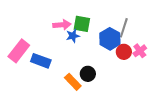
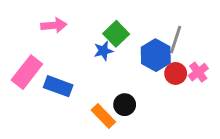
green square: (82, 24) -> (116, 34), turned 36
pink arrow: (62, 25) -> (54, 25), moved

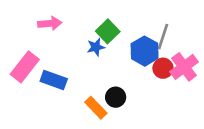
pink cross: (198, 72) -> (184, 67), size x1.5

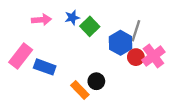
blue star: (96, 47) -> (72, 18), moved

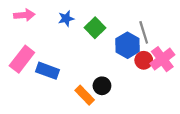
blue star: (72, 18) -> (66, 19), moved
pink arrow: (41, 20) -> (24, 15), moved
gray line: (136, 31) -> (144, 32), turned -35

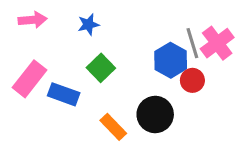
green square: (95, 28) -> (101, 68), moved
pink cross: (162, 59) -> (217, 43), moved
black circle: (102, 86) -> (155, 114), moved, size x1.5

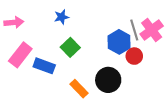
pink arrow: (33, 20) -> (14, 22), moved

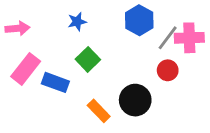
gray line: (134, 30) -> (168, 38), turned 54
pink cross: (152, 30) -> (189, 38), turned 35
blue hexagon: (119, 42) -> (139, 20), moved

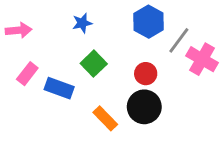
pink cross: (189, 38) -> (202, 59), moved, turned 32
pink rectangle: (26, 69) -> (27, 74), size x0.7
red circle: (168, 70) -> (146, 74), moved

